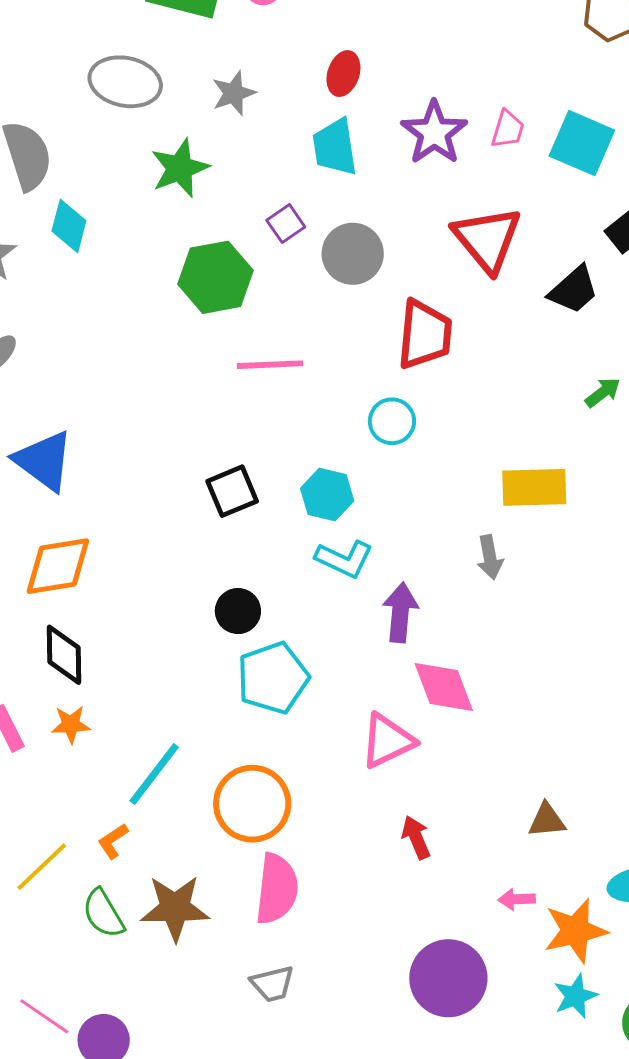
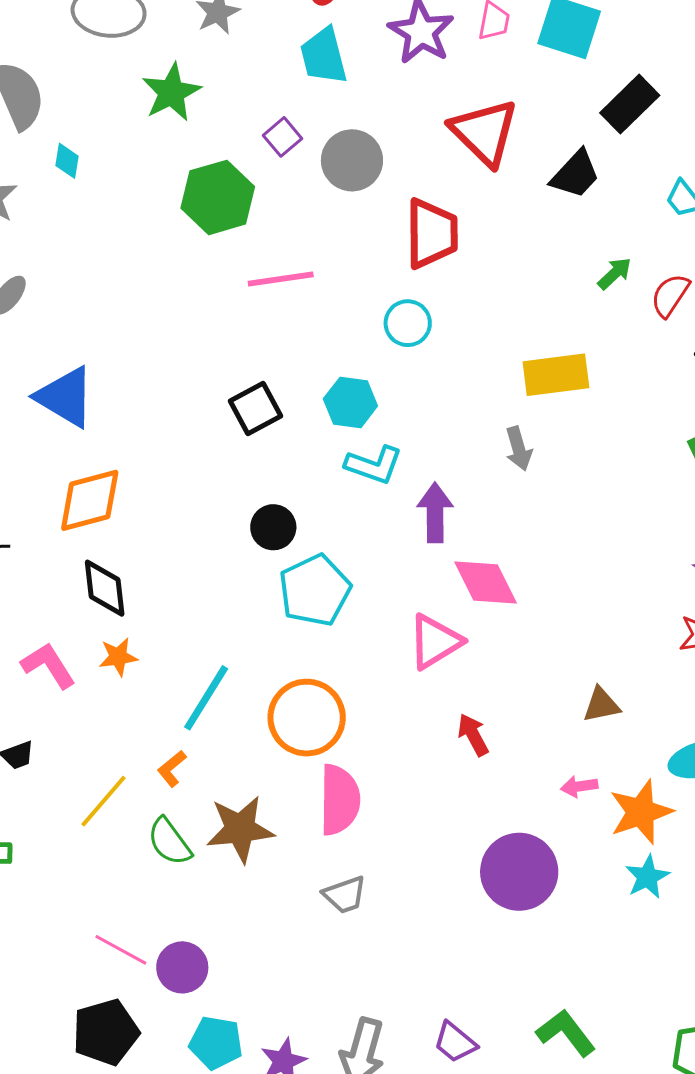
cyan diamond: (69, 226) -> (67, 161), size x0.7

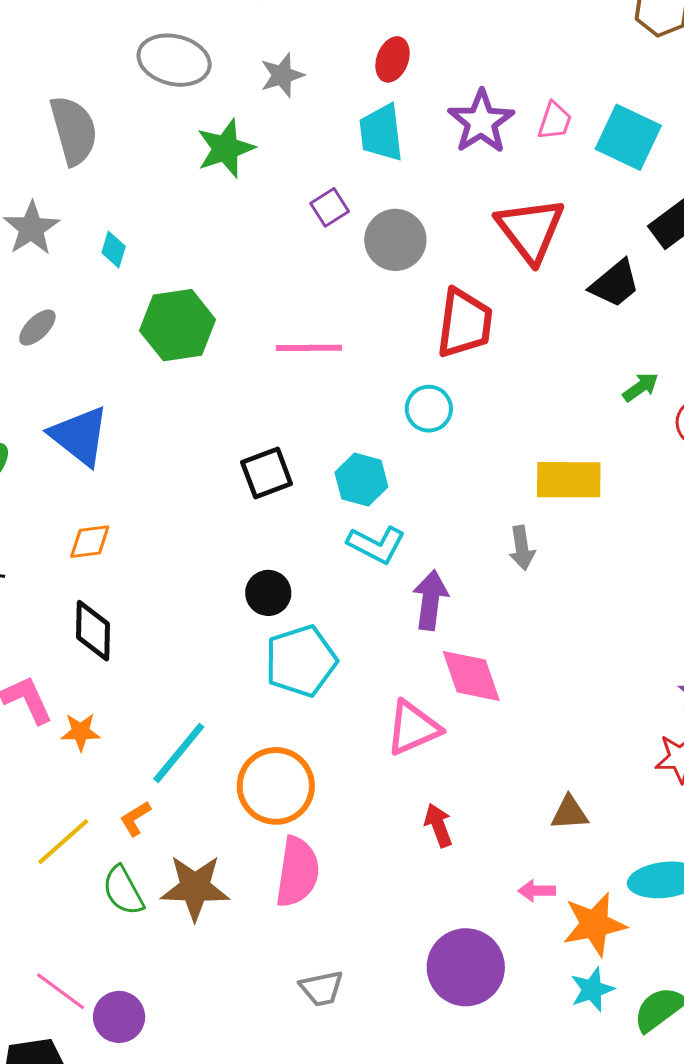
cyan diamond: (67, 161) -> (114, 250), moved
green hexagon: (218, 197) -> (178, 325), moved
orange diamond: (90, 500) -> (90, 542), size x0.6
orange star: (118, 657) -> (81, 732), moved
gray trapezoid: (345, 895) -> (322, 988), moved

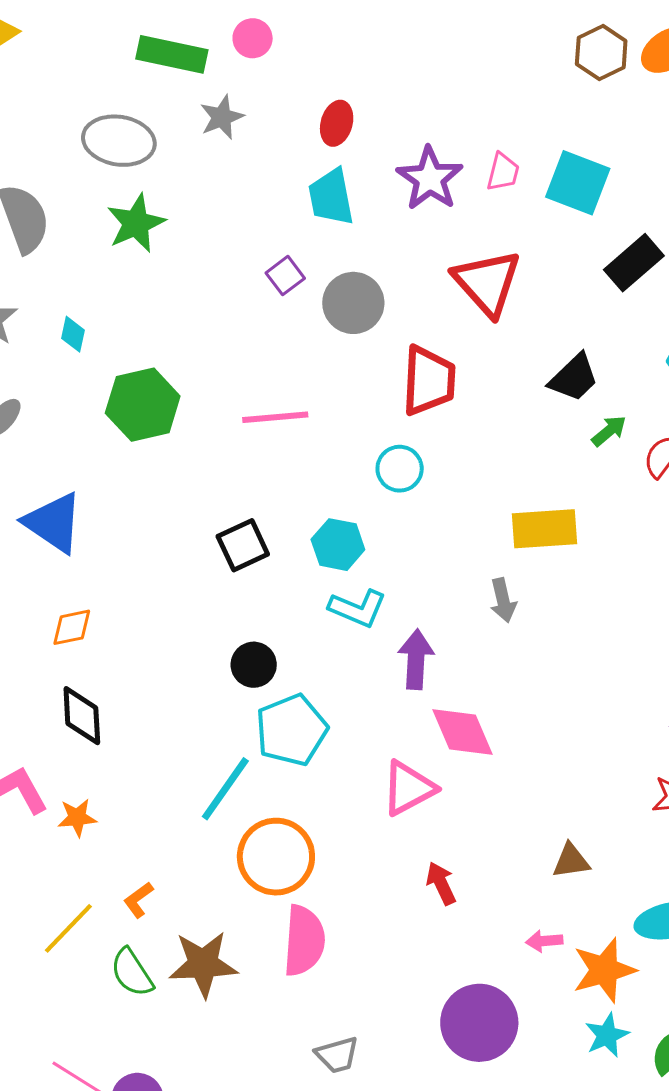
gray star: (282, 75) -> (222, 117), moved
green star: (226, 148) -> (136, 223), moved
black trapezoid: (615, 284) -> (574, 378), moved
cyan line: (179, 753) -> (225, 789), moved

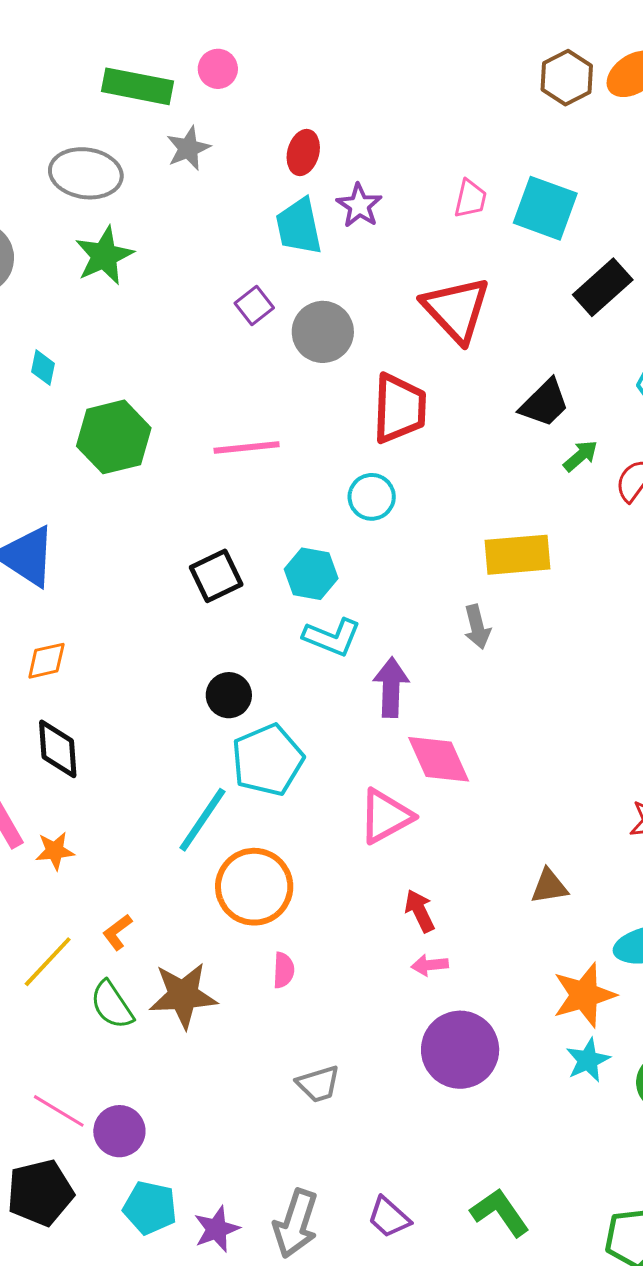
purple star: (430, 179) -> (359, 206), moved, size x0.7
pink semicircle: (304, 941) -> (284, 970), size x0.5
pink arrow: (544, 941) -> (430, 965), moved

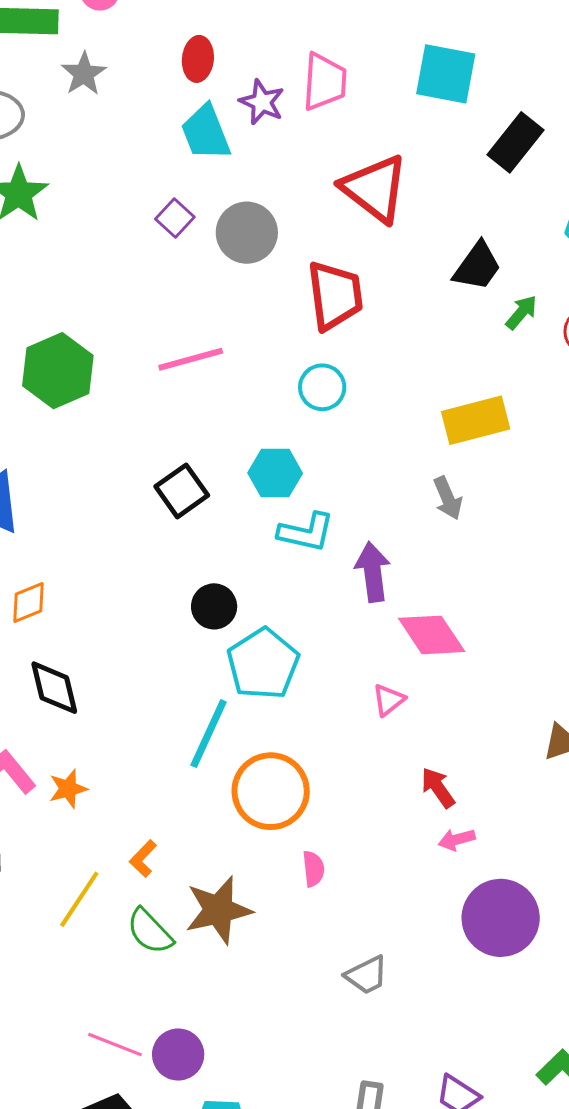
pink trapezoid: (470, 199) -> (325, 82), moved, size x1.5
pink triangle: (386, 816) -> (389, 700), size x0.6

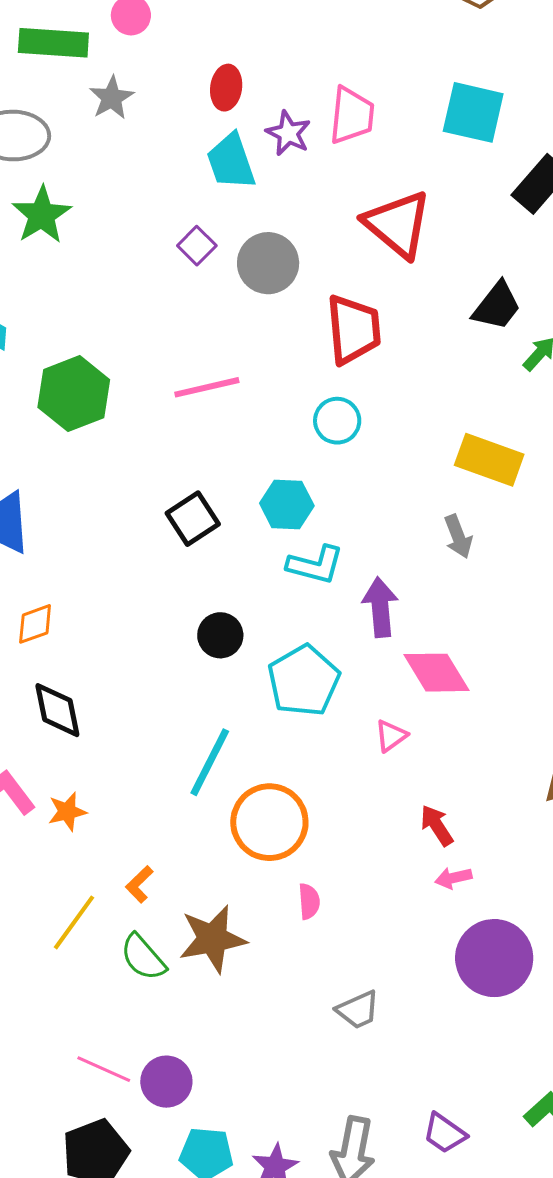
yellow rectangle: (476, 420) -> (489, 460), turned 32
cyan pentagon: (263, 664) -> (304, 681), moved

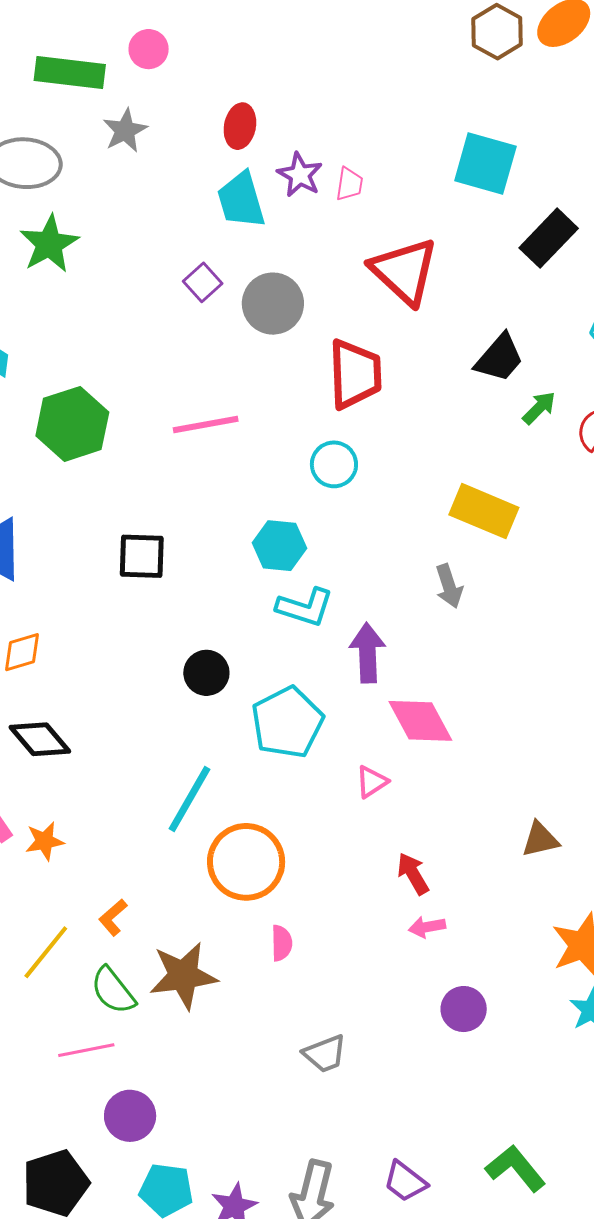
pink trapezoid: (352, 115) -> (349, 184), moved, size x0.6
black square: (193, 519) -> (142, 556), moved, turned 32
black diamond: (57, 710) -> (40, 739), turned -32
purple circle: (494, 958) -> (464, 1009), size x0.6
pink line: (104, 1069) -> (86, 1050), moved, turned -38

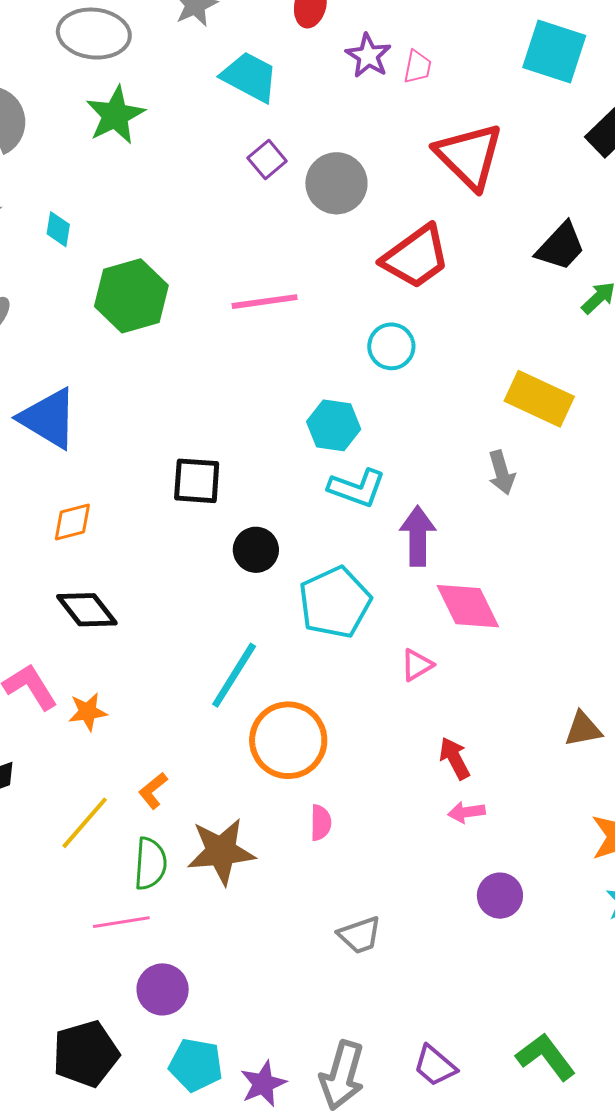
cyan trapezoid: (241, 200) -> (250, 77), moved, turned 132
red trapezoid: (355, 374) -> (416, 257), turned 54
black square: (142, 556) -> (197, 481), moved
green semicircle: (113, 991) -> (150, 864), turned -140

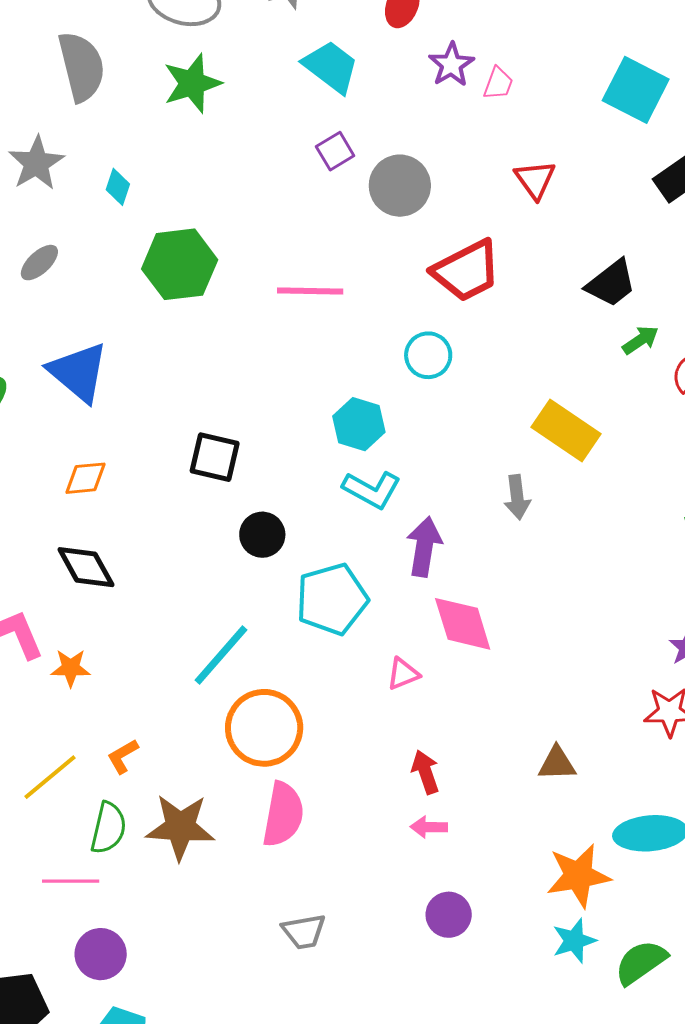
red triangle: (469, 156) -> (535, 180), size x0.6
pink semicircle: (321, 823) -> (283, 814), size x1.8

